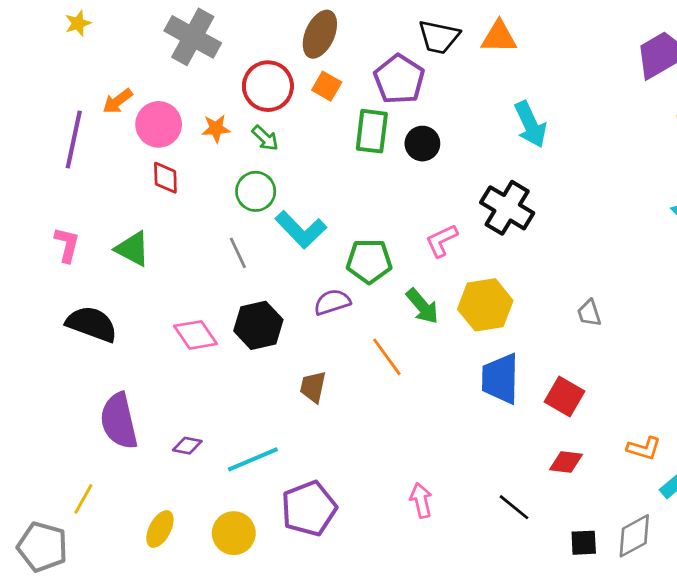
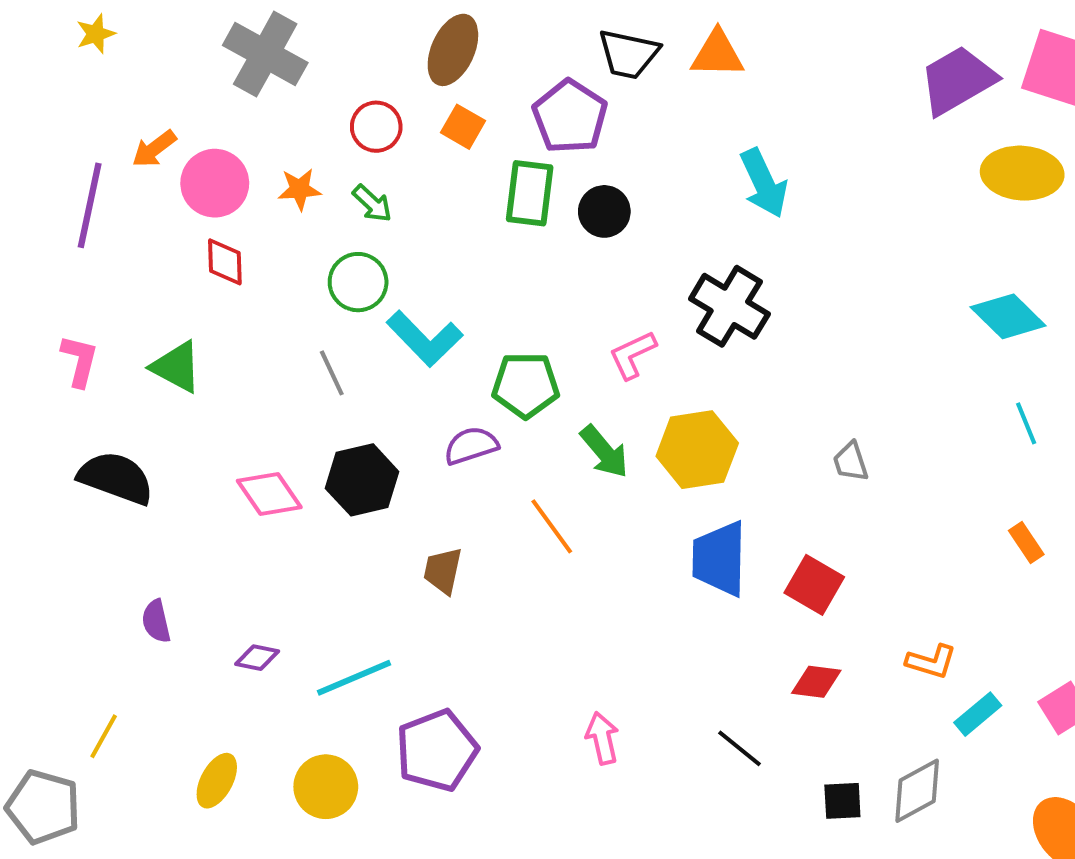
red circle: (268, 86) -> (376, 127), size x0.7
purple semicircle: (119, 421) -> (156, 621), size x0.5

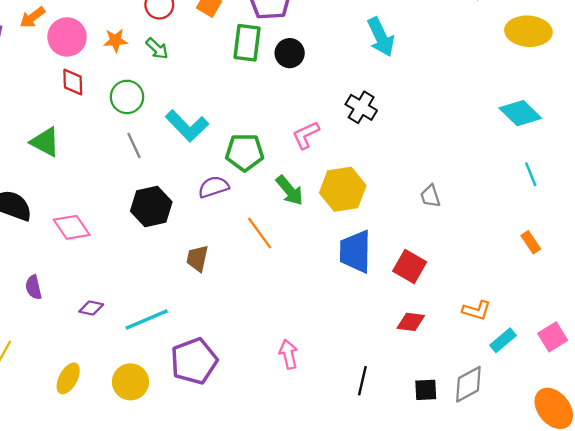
green circle: (358, 282) -> (127, 97), moved
black cross: (729, 306) -> (361, 107), size x0.7
pink diamond: (269, 494) -> (72, 227), moved
black line: (740, 748) -> (362, 381), moved, turned 64

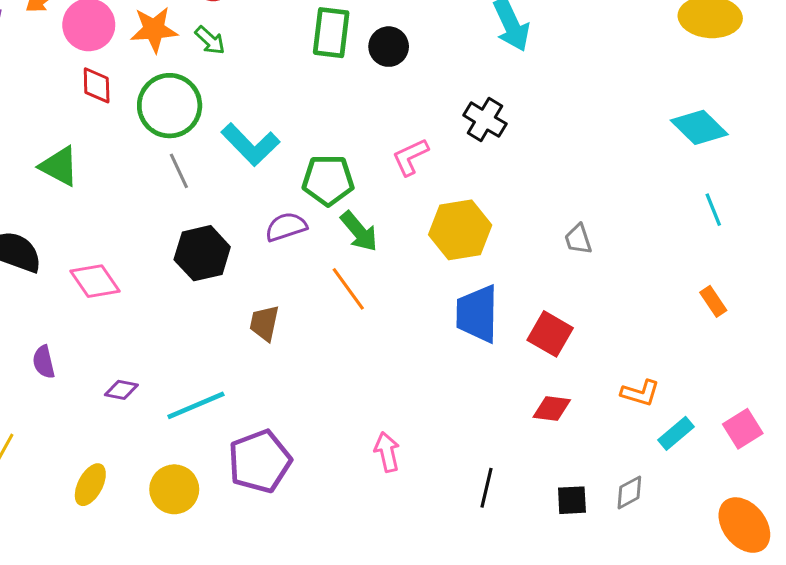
orange star: (115, 40) -> (154, 29), size x1.4
green circle: (127, 97) -> (170, 106), size x1.4
green arrow: (290, 190) -> (359, 231), moved
gray diamond: (468, 384) -> (629, 492), size x0.7

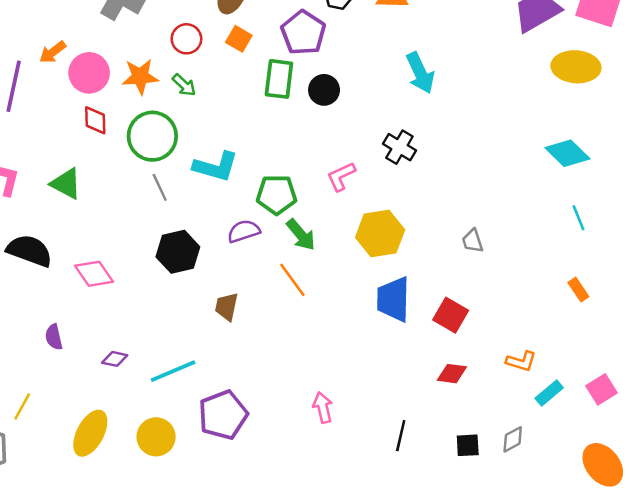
cyan L-shape: (250, 144) -> (216, 167), turned -30
yellow ellipse: (90, 485) -> (90, 433), size x1.4

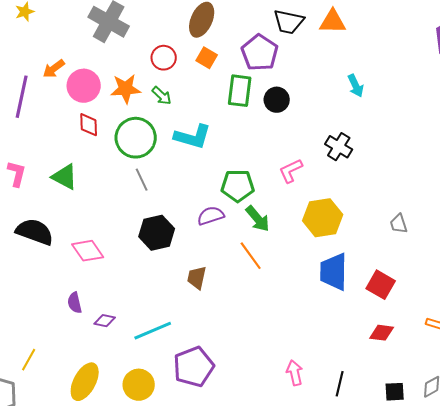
cyan arrow: (420, 73) -> (356, 86), size x0.7
cyan L-shape: (216, 167) -> (193, 137), moved
purple semicircle: (54, 337) -> (75, 303), moved
pink arrow: (323, 408) -> (295, 373), moved

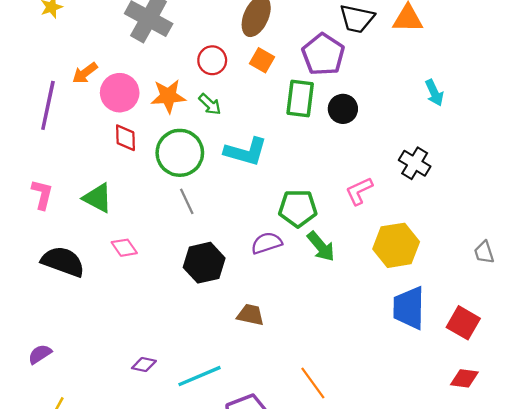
pink diamond: (88, 251) -> (124, 248), moved, size x0.7
orange line: (251, 256) -> (313, 383), moved
brown trapezoid: (197, 278) -> (250, 315), turned 90
purple semicircle: (75, 303) -> (40, 354), moved, turned 70

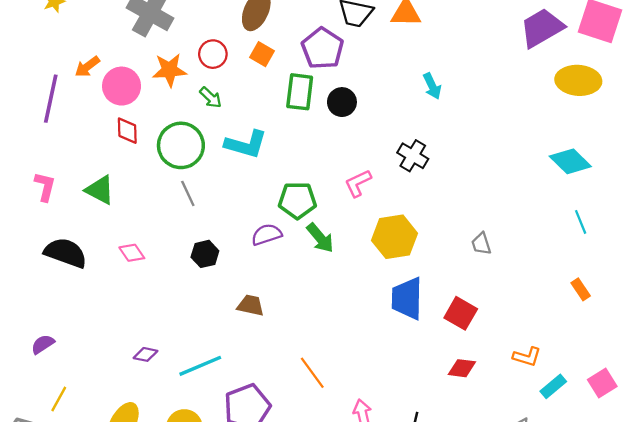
orange star: (168, 96) -> (169, 70), moved
pink diamond: (124, 248) -> (132, 253), moved
black hexagon: (204, 263) -> (205, 254), size x0.7

